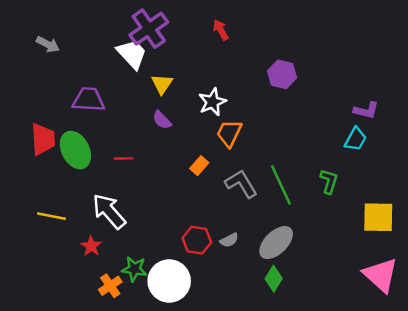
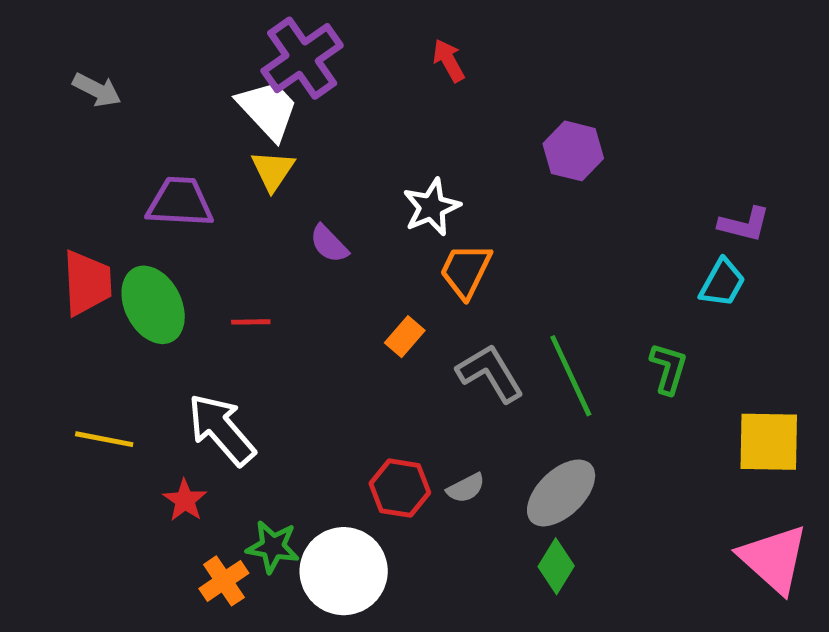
yellow triangle: (162, 84) -> (273, 171), moved

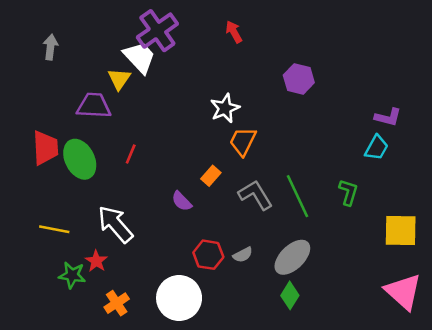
gray arrow: (97, 90) -> (50, 47), turned -110
yellow triangle: (273, 171) -> (119, 79), moved
purple semicircle: (329, 244) -> (182, 201), moved
red line: (251, 322) -> (131, 154), moved, turned -66
green star: (273, 547) -> (72, 275), moved

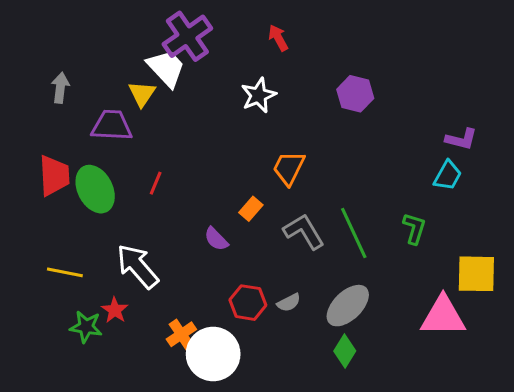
gray arrow: (50, 47) -> (60, 88), moved
white star: (225, 108) -> (258, 95), moved
pink triangle: (403, 292) -> (443, 316), moved, turned -42
orange cross: (117, 303) -> (181, 334), moved

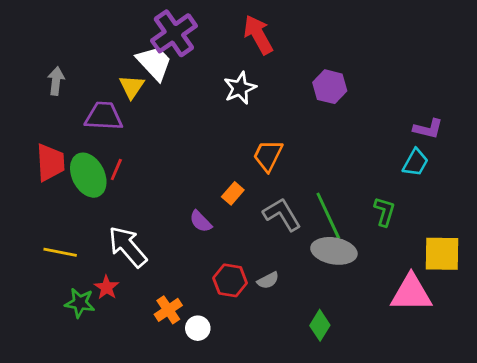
red arrow: (278, 38) -> (258, 35), size x1.6
red line: (156, 183) -> (116, 169), moved
gray ellipse: (348, 306) -> (334, 251), moved, turned 54
white circle: (213, 354) -> (198, 328), size x0.5

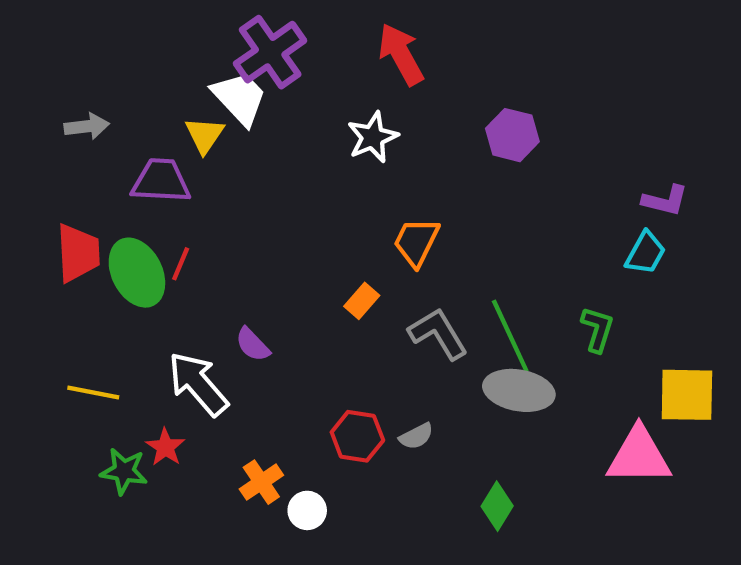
gray arrow: (56, 81) -> (87, 126), turned 76
purple semicircle: (201, 221) -> (253, 345), moved

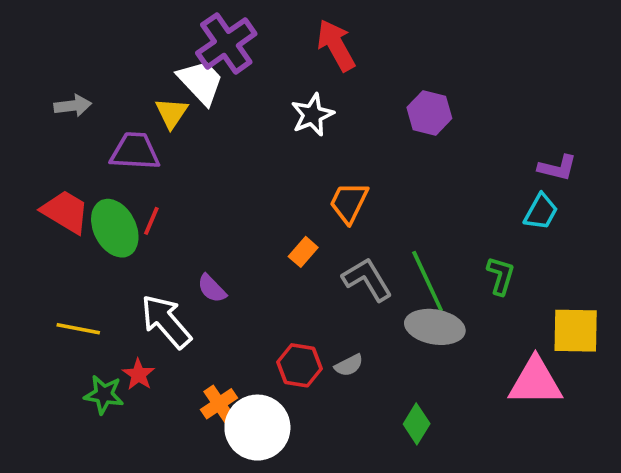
red trapezoid: (78, 253) -> (65, 212), turned -56
white circle: (307, 510) -> (257, 428), size x2.0

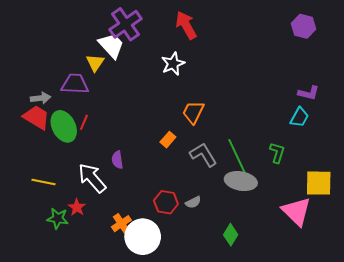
gray arrow: (73, 106) -> (40, 98), moved
purple hexagon: (429, 113) -> (304, 26), moved
purple semicircle: (212, 289) -> (117, 160), turned 36
pink triangle: (535, 382) -> (296, 211), turned 44

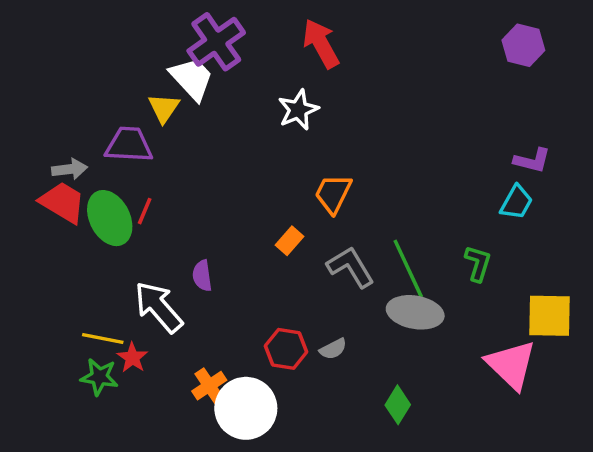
yellow line: (44, 182) -> (103, 338), moved

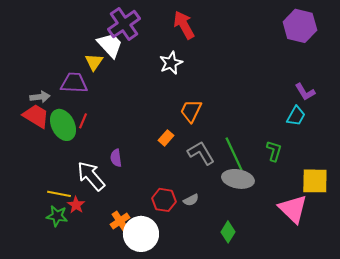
purple hexagon: (523, 45) -> (300, 26), size x1.4
purple L-shape: (532, 160) -> (305, 92), turned 45

